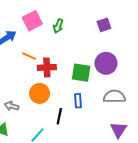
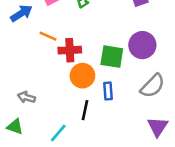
orange circle: (40, 93) -> (82, 76), moved
gray semicircle: (114, 97) -> (153, 86), turned 135

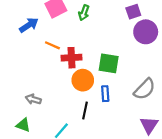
purple circle: (142, 45) -> (146, 32), moved

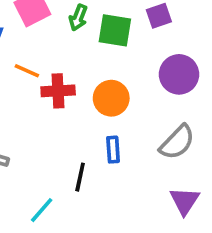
purple circle: (146, 32) -> (179, 74), moved
green square: (109, 63) -> (115, 30), moved
orange circle: (83, 80) -> (111, 98), moved

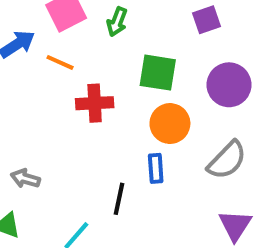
green square: (115, 30) -> (158, 73), moved
orange line: (27, 71) -> (60, 62), moved
orange circle: (111, 98) -> (170, 124), moved

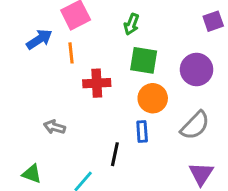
purple square: (207, 20) -> (213, 21), moved
green arrow: (117, 22) -> (132, 24), moved
orange line: (60, 62) -> (71, 53), turned 60
gray arrow: (25, 178) -> (54, 127), moved

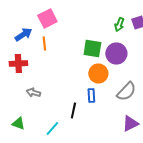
green arrow: (132, 24) -> (119, 24), moved
purple circle: (197, 70) -> (116, 54), moved
red cross: (97, 83) -> (18, 64), moved
purple triangle: (201, 174) -> (130, 124), turned 30

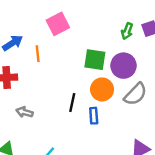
pink square: (47, 18) -> (58, 24), moved
gray semicircle: (126, 92) -> (135, 94), moved
black line: (73, 110) -> (72, 103), moved

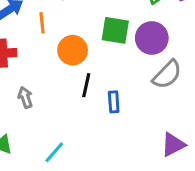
orange circle: (102, 89) -> (73, 50), moved
gray arrow: (25, 112) -> (25, 97), turned 56

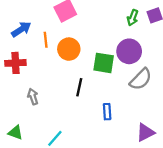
green square: (115, 30) -> (104, 63), moved
orange circle: (73, 50) -> (69, 49), moved
blue rectangle: (114, 102) -> (107, 112), moved

